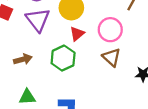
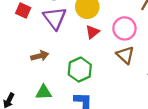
green hexagon: (63, 58) -> (80, 70), moved

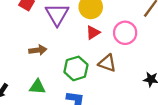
brown triangle: (125, 55) -> (107, 63), moved, turned -30

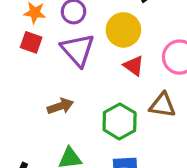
red triangle: (93, 33) -> (134, 66), turned -40

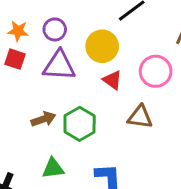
purple triangle: (78, 50) -> (59, 66), turned -44
green hexagon: (120, 121) -> (80, 124), moved

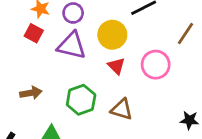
brown triangle: (140, 117) -> (122, 109), moved
brown arrow: (43, 119) -> (31, 93), moved

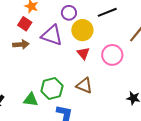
purple circle: (73, 13) -> (69, 13), moved
brown arrow: (31, 93) -> (21, 44), moved
green hexagon: (81, 100) -> (52, 89), moved

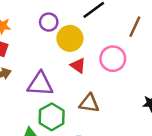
purple triangle: (52, 35) -> (40, 84), moved

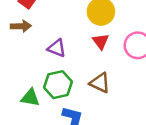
purple triangle: (40, 84) -> (57, 48), size x0.7

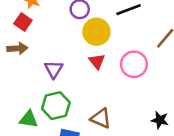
purple triangle: (57, 48) -> (54, 69), turned 42
brown triangle: (100, 83) -> (101, 118), moved

